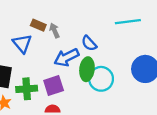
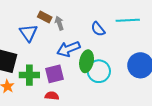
blue semicircle: (89, 43) -> (98, 29), moved

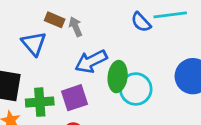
blue semicircle: (98, 29) -> (141, 22), moved

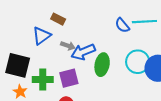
gray arrow: (76, 27) -> (68, 46), moved, turned 128
blue triangle: (34, 44) -> (41, 36), turned 30
cyan circle: (136, 89) -> (138, 62), moved

